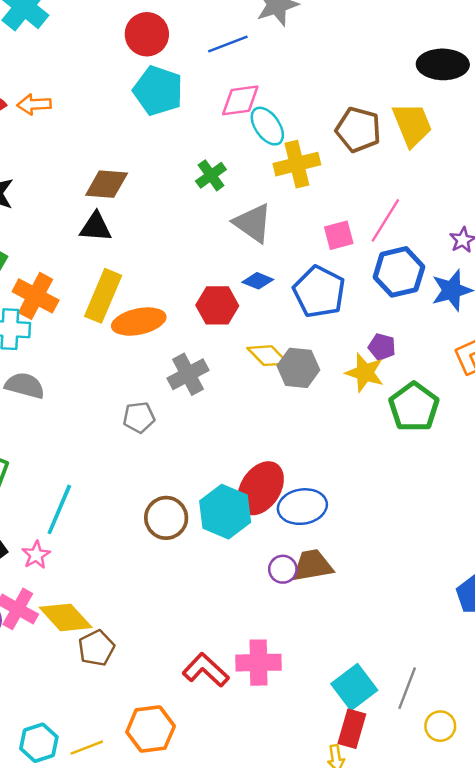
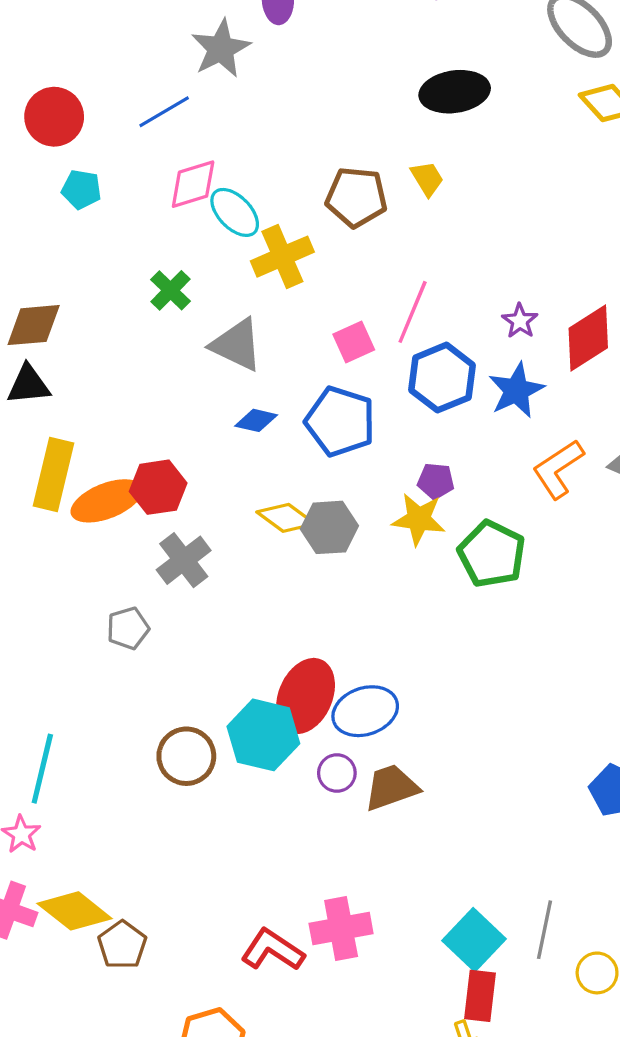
cyan pentagon: (158, 91) -> (81, 189), size x0.6
yellow trapezoid: (412, 125) -> (427, 179), size x0.6
red hexagon: (217, 305) -> (158, 487), moved
purple circle: (283, 569) -> (337, 773), moved

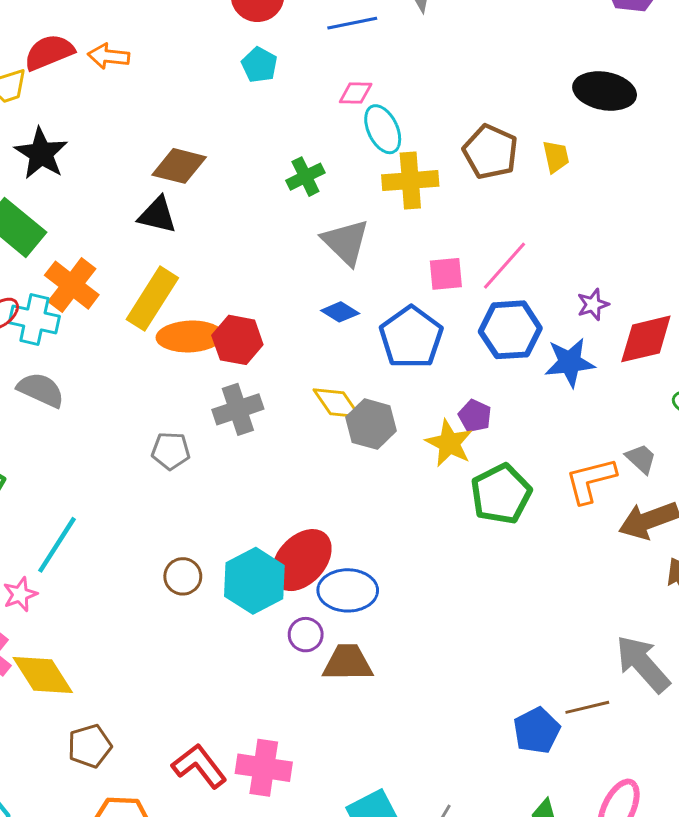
pink diamond: (193, 184) -> (356, 93), size x0.7
orange L-shape: (558, 469) -> (591, 480), moved
brown circle: (186, 756) -> (183, 576), size x0.7
brown pentagon: (122, 945) -> (90, 746), moved

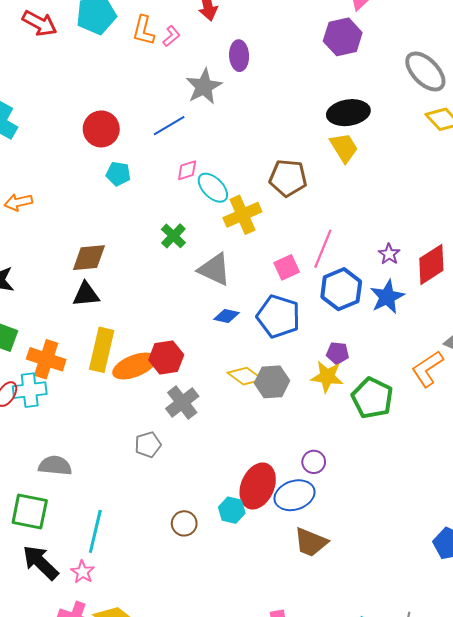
yellow trapezoid: (556, 157) -> (344, 148), moved, size x1.4
gray semicircle: (41, 390) -> (55, 466), moved
cyan hexagon: (254, 581) -> (232, 510), size x0.6
purple circle: (306, 635) -> (314, 462), moved
brown trapezoid: (348, 663) -> (311, 542), turned -138

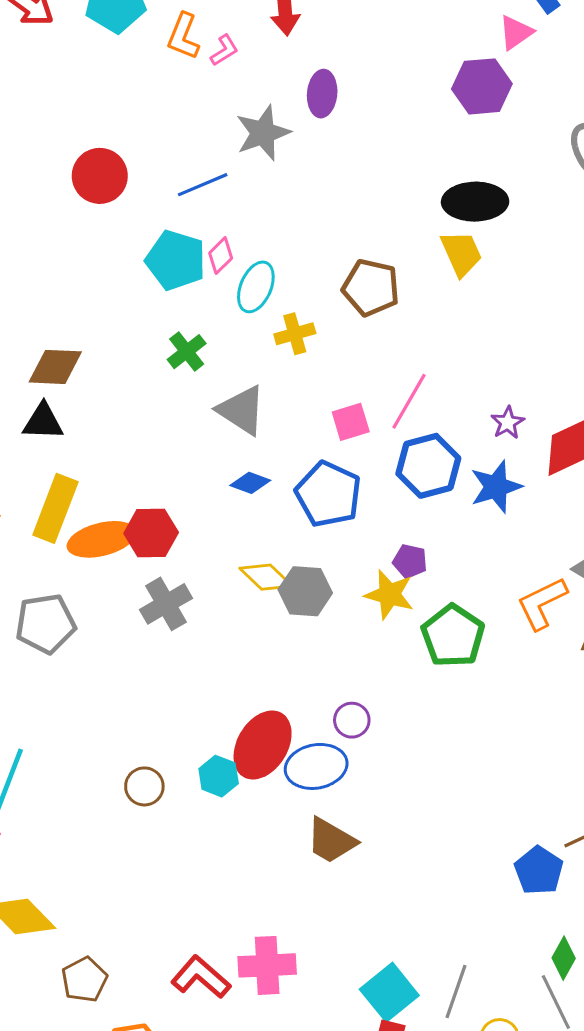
pink diamond: (187, 170) -> (221, 256), turned -35
cyan pentagon: (118, 174) -> (176, 260), moved, size x1.6
cyan ellipse: (213, 188) -> (256, 287), turned 60
yellow cross: (242, 215) -> (295, 334), size x0.7
gray pentagon: (148, 445) -> (45, 624), moved, size x1.5

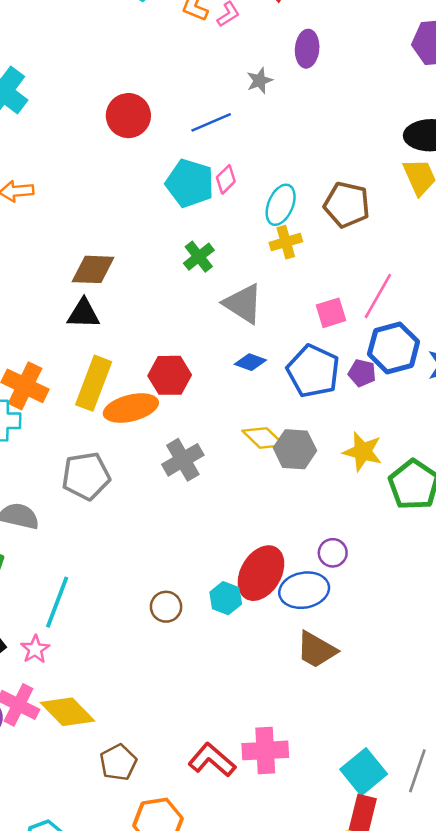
gray star: (263, 133) -> (260, 81), size x0.6
cyan ellipse: (256, 287) -> (281, 205), moved
red hexagon: (151, 533) -> (170, 375), moved
purple pentagon: (410, 561) -> (362, 373), moved

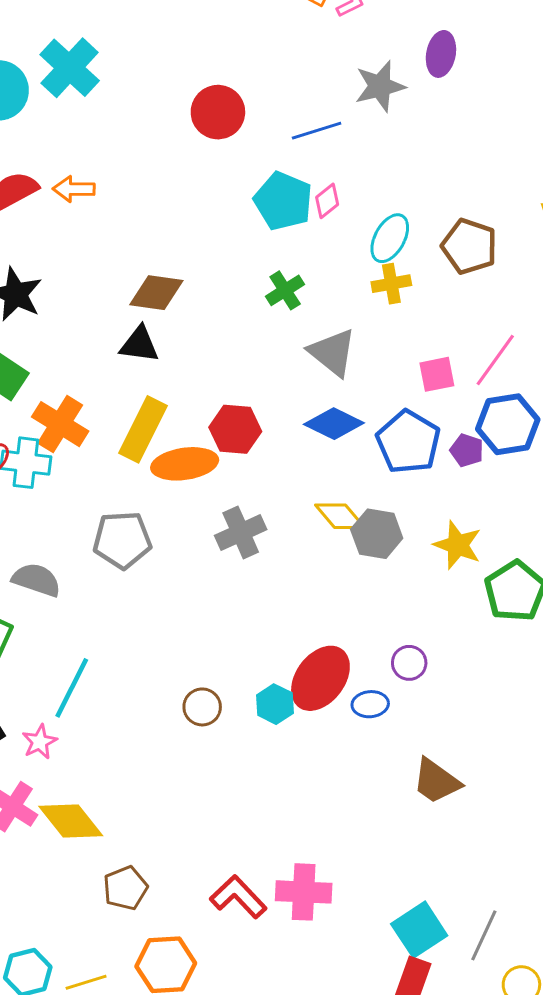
gray star: (260, 81) -> (380, 86), size x1.6
blue diamond: (250, 362) -> (334, 424), size x1.5
blue ellipse: (304, 590) -> (370, 704), size x0.6
brown trapezoid: (316, 650) -> (436, 781), moved

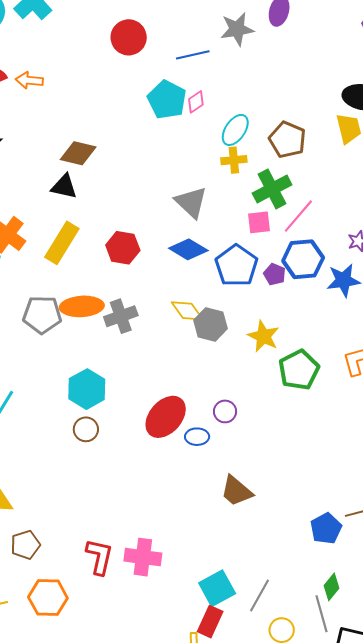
green cross: (285, 290) -> (272, 189), moved, size x1.5
orange ellipse: (185, 464) -> (82, 306), moved
cyan hexagon: (275, 704) -> (87, 389), moved, size x1.5
red L-shape: (238, 897) -> (99, 557), turned 51

